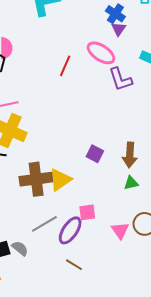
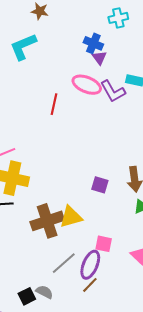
purple L-shape: (120, 79) -> (113, 91), moved
yellow triangle: (60, 180) -> (71, 217), turned 30
pink square: (87, 212) -> (104, 244), turned 30
brown line: (74, 265) -> (90, 285), moved, turned -66

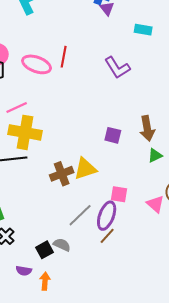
pink ellipse: (87, 85) -> (37, 64), moved
purple L-shape: (113, 91) -> (117, 68), moved
brown cross: (47, 221) -> (62, 174), size x0.7

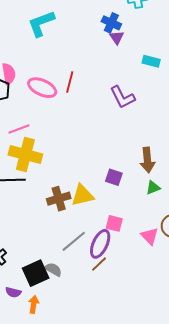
purple square: (113, 135) -> (114, 177), moved
black square: (45, 250) -> (36, 273), size x1.5

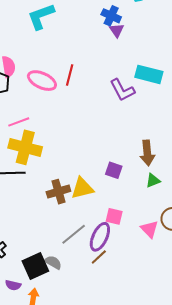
cyan rectangle: (151, 61) -> (149, 74), moved, size x1.5

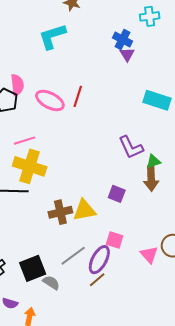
purple L-shape: (122, 90) -> (131, 147), moved
green triangle: (153, 181) -> (153, 161), moved
black square: (35, 266) -> (33, 268), moved

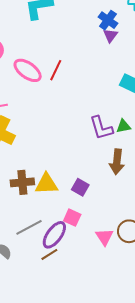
green triangle: (153, 161) -> (123, 126), moved
purple square: (117, 194) -> (80, 187), moved

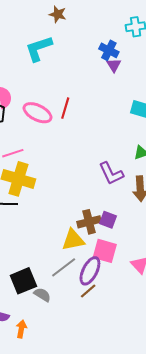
purple L-shape: (101, 128) -> (111, 173), moved
brown cross: (22, 182) -> (89, 222), moved
yellow triangle: (46, 184) -> (73, 240), moved
pink square: (72, 218) -> (105, 251), size x1.4

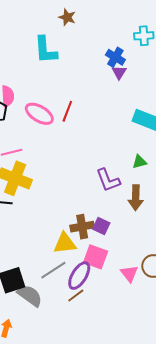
cyan L-shape: (39, 48) -> (46, 50), turned -80
gray semicircle: (42, 295) -> (30, 296), size x1.5

